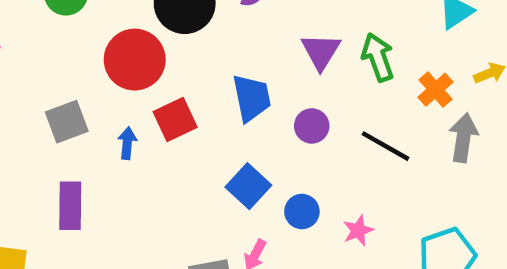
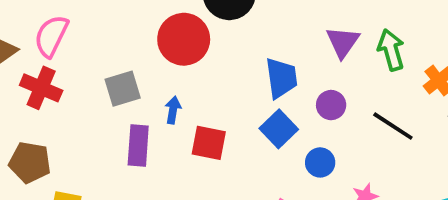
red square: (175, 120) -> (209, 143), moved, turned 33
blue square: (248, 186) -> (279, 129), moved
purple rectangle: (70, 206) -> (138, 146), moved
blue circle: (302, 212) -> (320, 162), moved

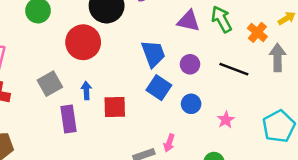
purple triangle: (343, 42) -> (189, 21), turned -40

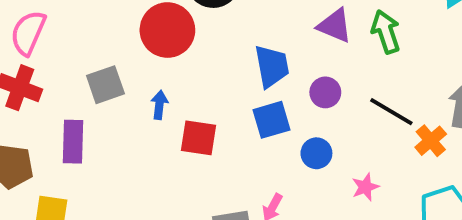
orange cross: (257, 32) -> (431, 141), moved
blue square: (159, 88) -> (271, 120), turned 30
purple rectangle: (69, 119) -> (73, 142), moved

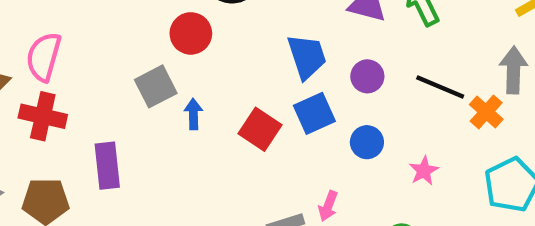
red circle: (167, 30) -> (191, 33), size x0.7
gray square: (105, 85) -> (156, 86), moved
red square: (198, 138) -> (260, 129), moved, turned 33

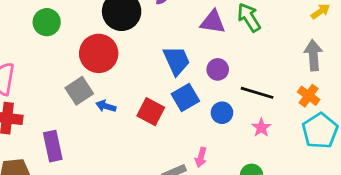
red circle: (191, 33) -> (99, 53), size x1.4
black line: (440, 87) -> (257, 93), moved
orange cross: (486, 112) -> (309, 96), moved
blue arrow: (193, 114) -> (106, 106), turned -66

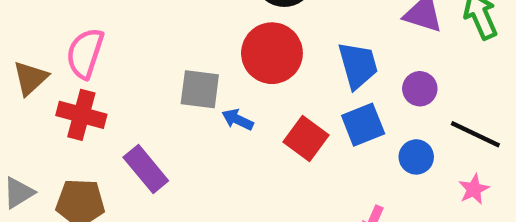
red circle: (99, 53) -> (272, 53), moved
gray square: (79, 91) -> (200, 89), turned 32
purple rectangle: (53, 146) -> (146, 169), turned -36

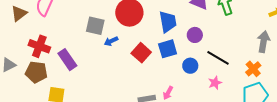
red cross: (81, 115) -> (39, 46), moved
blue arrow: (238, 120) -> (111, 41), turned -56

